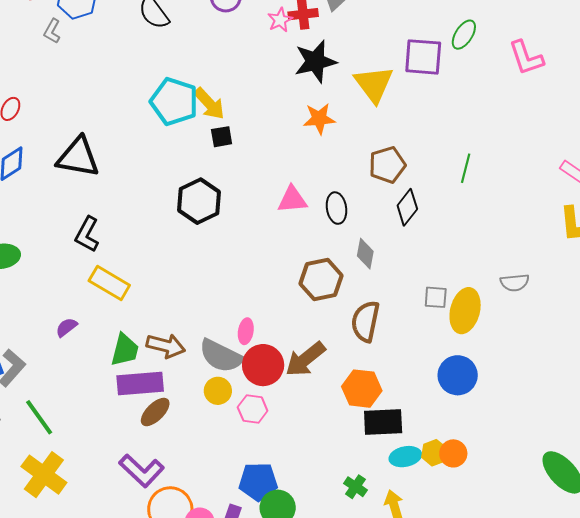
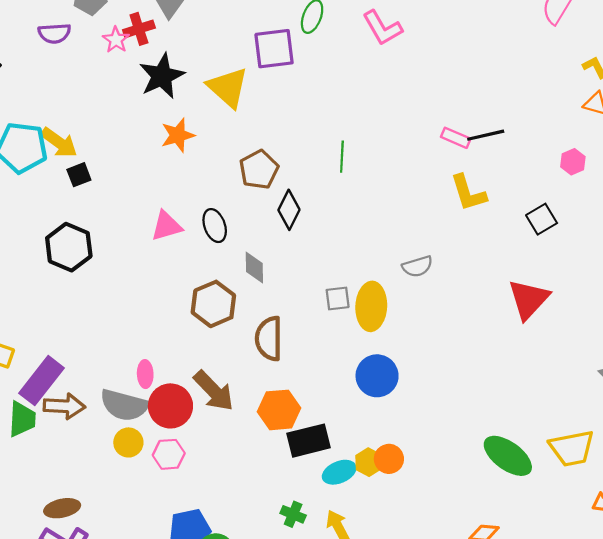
brown arrow: (305, 359) -> (214, 391), turned -84
purple rectangle: (140, 384) -> (41, 381), moved, turned -36
brown ellipse: (155, 412) -> (62, 508), moved, turned 44

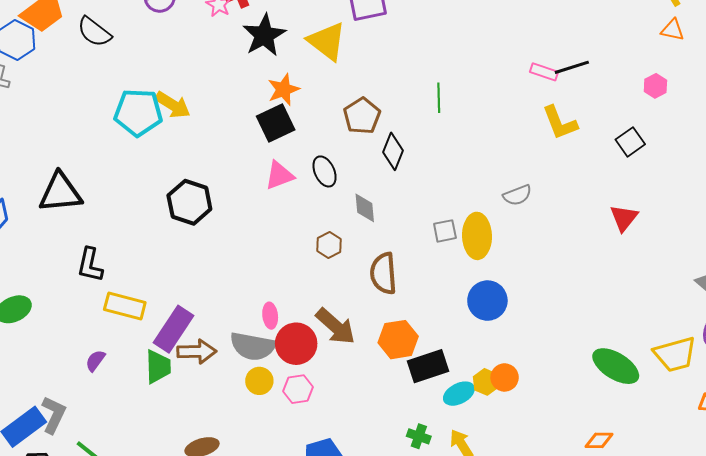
black square: (79, 175) -> (276, 123), moved, size x1.6
red triangle: (529, 299) -> (624, 218), size x0.7
brown hexagon: (213, 304) -> (329, 245), size x0.6

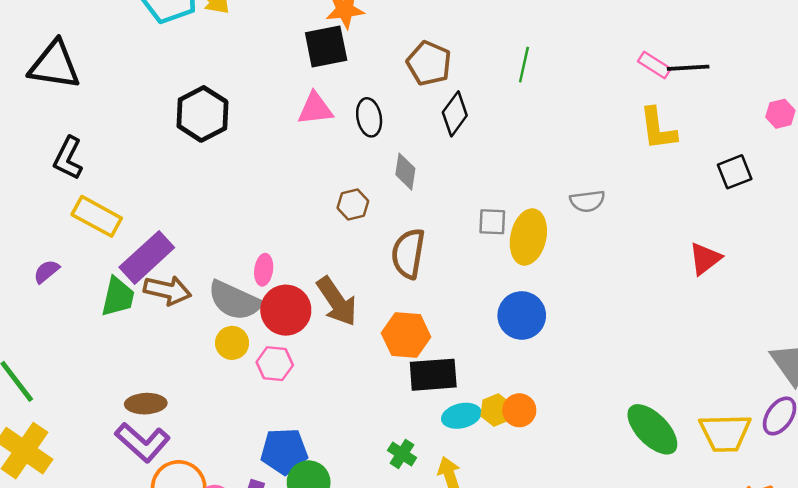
brown pentagon: (362, 116) -> (429, 63), turned -30

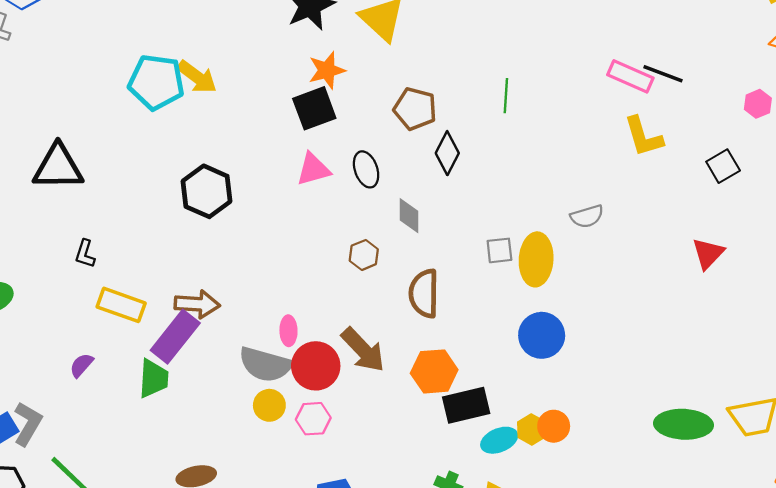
pink rectangle: (654, 65) -> (630, 76), size x1.4
black line: (688, 68) -> (663, 74), turned 33
black L-shape: (68, 158) -> (85, 254), size x0.7
brown arrow: (167, 290) -> (197, 304), moved
green ellipse: (652, 429) -> (684, 424), turned -34

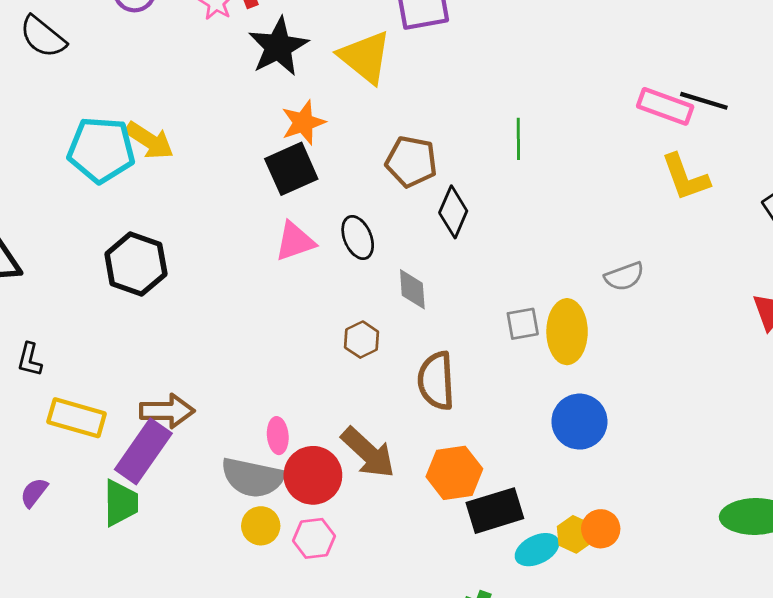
black hexagon: (207, 191) -> (136, 264), moved

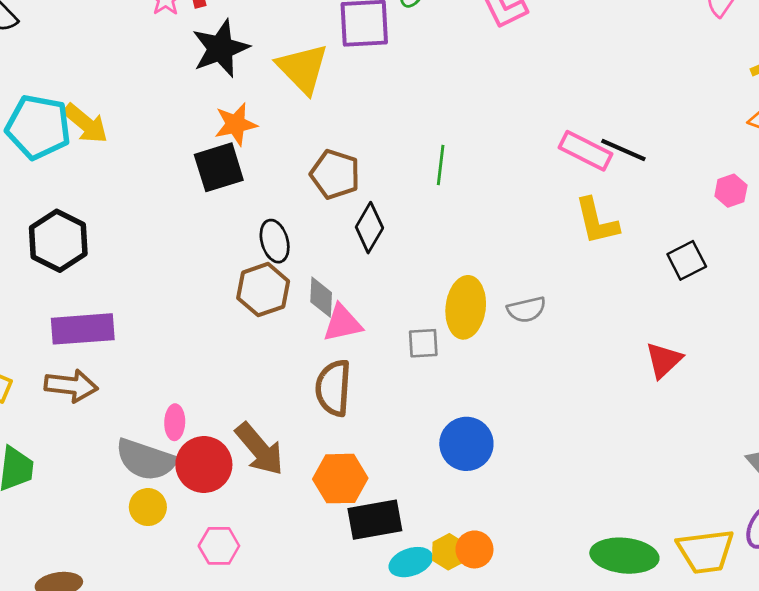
pink triangle: (295, 241) -> (342, 323), moved
yellow ellipse: (567, 332) -> (466, 307), moved
brown hexagon: (362, 340) -> (263, 290), moved, size x1.5
purple rectangle: (143, 451) -> (83, 329), moved, turned 44
pink hexagon: (314, 538) -> (219, 546), moved

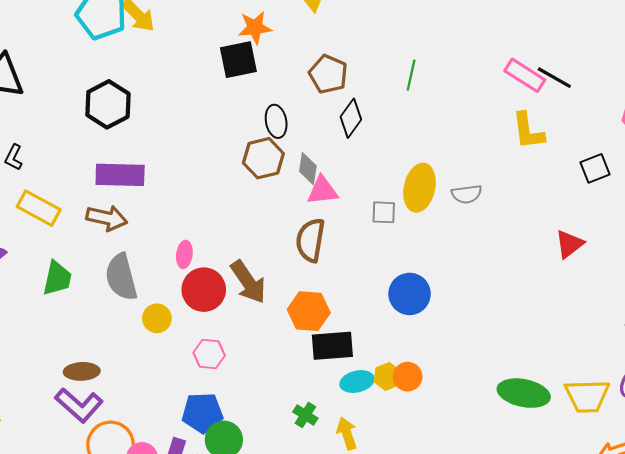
gray semicircle: (146, 460) -> (121, 277), moved, turned 51

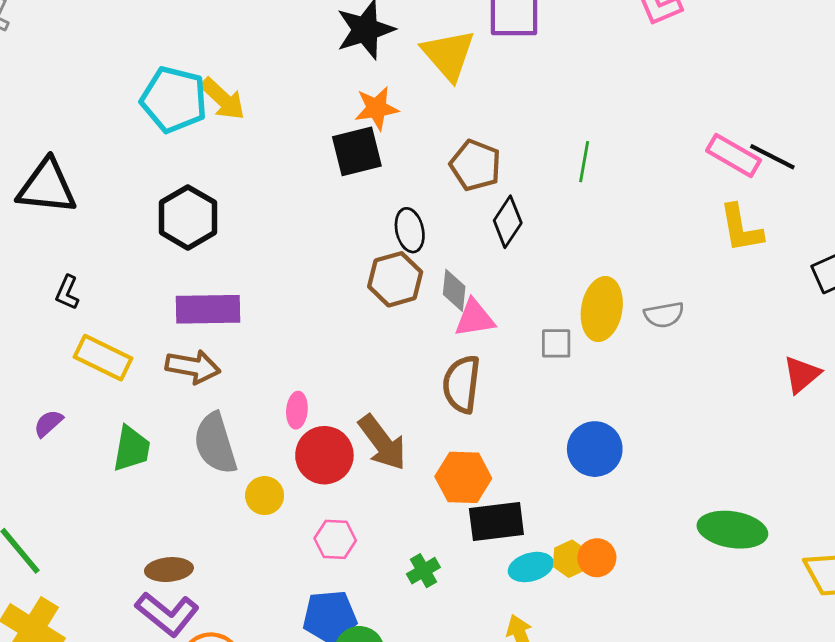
green ellipse: (524, 393) -> (732, 530), moved
green cross: (305, 415) -> (423, 571), moved, turned 30

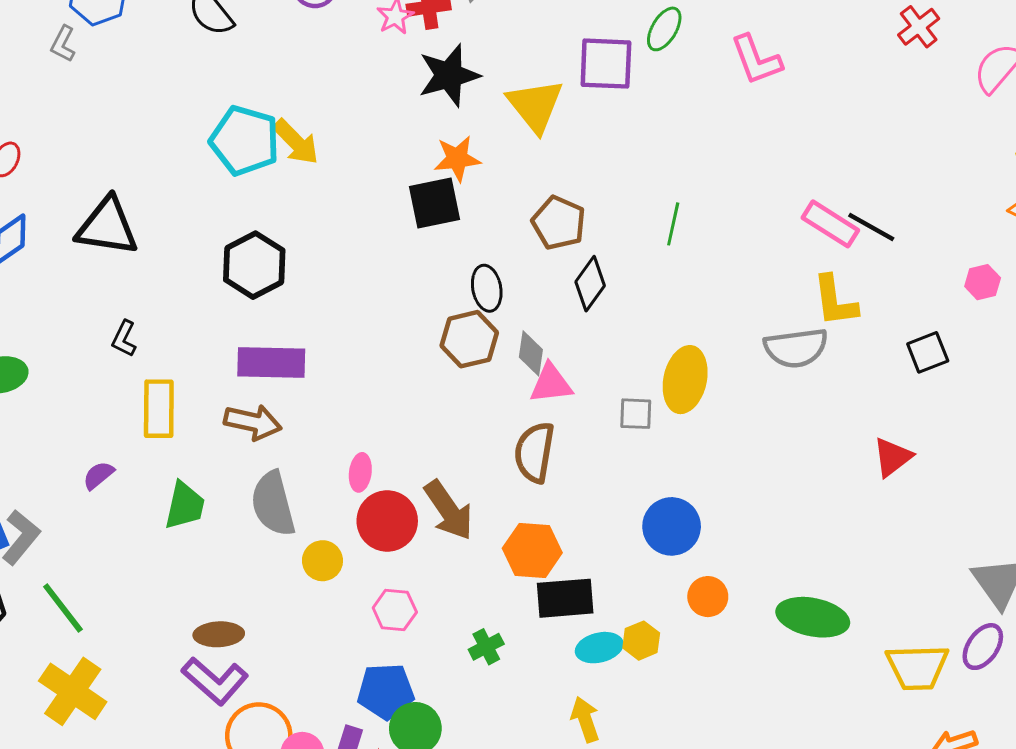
gray semicircle: (664, 315) -> (796, 348), moved, size x1.5
yellow rectangle: (103, 358) -> (159, 409), turned 62
orange circle: (597, 558) -> (708, 597), moved

